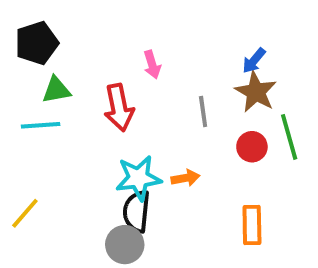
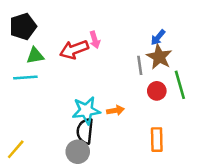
red arrow: (119, 108) -> (74, 50), moved, turned 80
gray line: (203, 111) -> (140, 65), moved
yellow line: (25, 213) -> (16, 149), moved

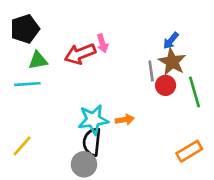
red circle: (157, 91) -> (166, 85), moved
orange rectangle: (157, 140) -> (189, 151), moved, turned 60
yellow line: (16, 149) -> (22, 146), moved

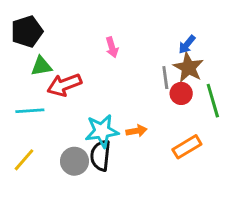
red arrow: (80, 54) -> (64, 85), moved
cyan line: (27, 84) -> (30, 111), moved
orange rectangle: (189, 151) -> (187, 147), moved
gray circle: (84, 164) -> (74, 161), moved

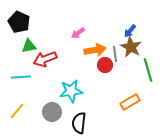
black pentagon: (27, 31) -> (19, 22), turned -30
pink arrow: (112, 47) -> (78, 33), turned 72
red circle: (181, 93) -> (105, 65), moved
orange arrow: (136, 131) -> (95, 50), moved, size x1.5
black semicircle: (100, 155) -> (79, 123), moved

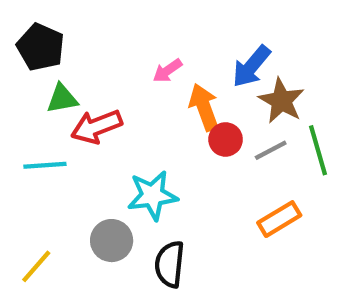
blue arrow: (130, 31) -> (251, 66), moved, size x1.5
orange arrow: (95, 50) -> (204, 107), turned -100
gray line: (115, 54) -> (271, 150), moved, turned 70
yellow line: (17, 111) -> (36, 266), moved

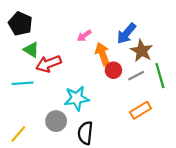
green triangle: (62, 99) -> (31, 50), turned 42

